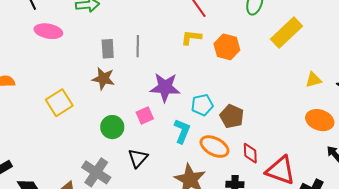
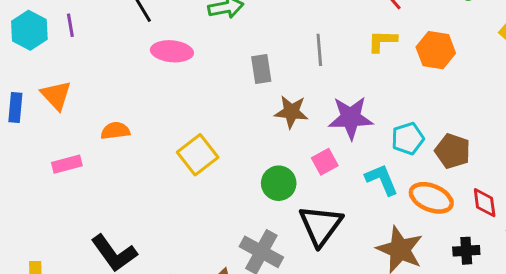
gray line: (138, 46) -> (319, 50), moved
brown star: (103, 79) -> (291, 112), moved
cyan L-shape: (182, 131) -> (382, 180), turned -40
black triangle: (138, 158) -> (321, 225), size x1.5

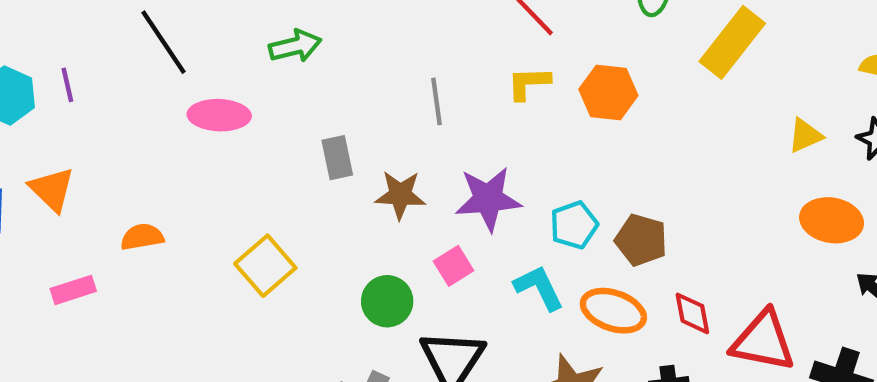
gray rectangle: (261, 69) -> (337, 158), moved

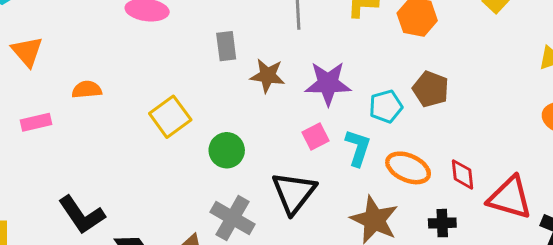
brown pentagon: (641, 240) -> (431, 89), moved
pink square: (453, 266) -> (315, 136), moved
cyan L-shape: (539, 288) -> (358, 148), turned 39
green circle: (387, 301) -> (227, 150), moved

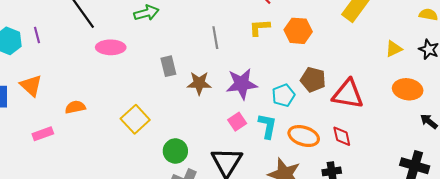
green circle: (227, 150) -> (175, 151), moved
red triangle: (510, 198) -> (348, 94), moved

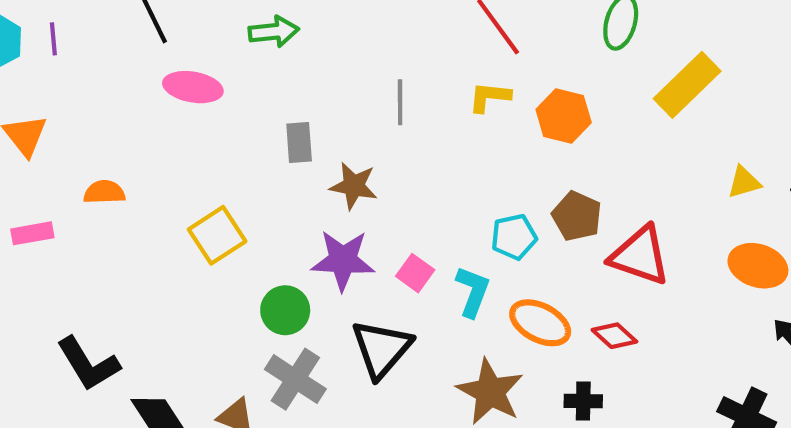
purple star: (242, 84) -> (343, 260), moved
pink square: (237, 122) -> (415, 273), turned -30
red diamond: (342, 136) -> (614, 336), turned -45

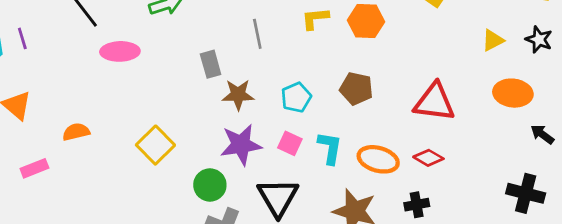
gray rectangle: (299, 143) -> (211, 64), moved
brown pentagon: (577, 216) -> (356, 89), moved
cyan pentagon: (514, 237) -> (296, 97), moved

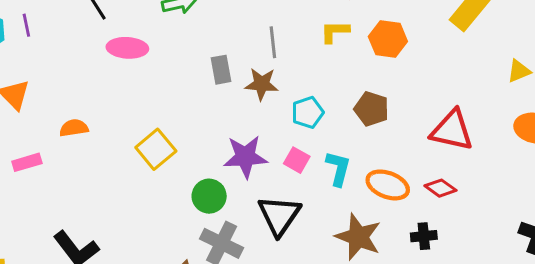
brown star: (238, 95) -> (262, 84), moved

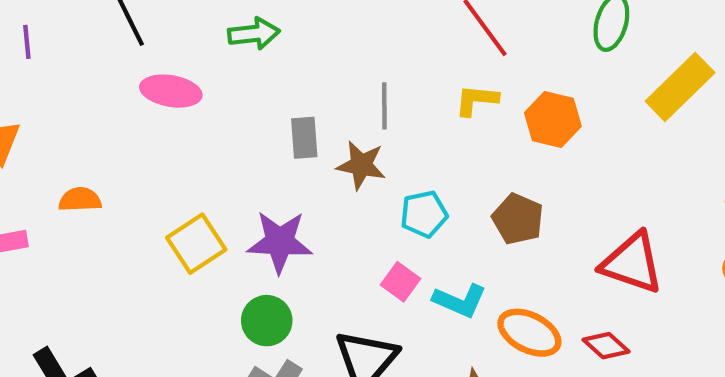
purple star: (245, 157) -> (280, 242), moved
cyan L-shape: (338, 168) -> (460, 301), turned 93

